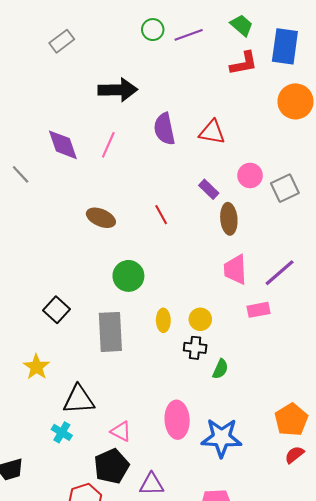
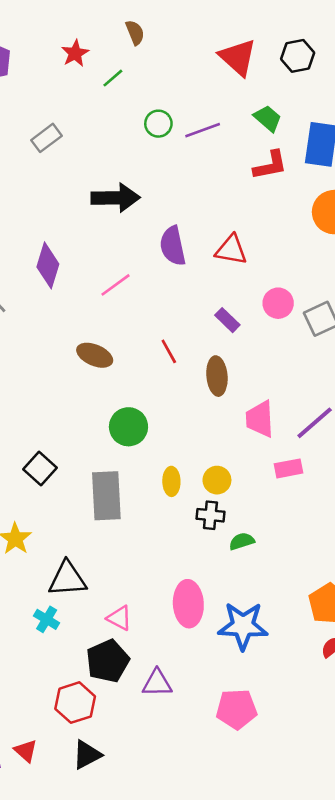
purple diamond: (63, 145) -> (48, 265), turned 36
pink line: (108, 145) -> (115, 285), moved, turned 30
brown ellipse: (229, 219) -> (217, 376), moved
green semicircle: (220, 369) -> (242, 541), turned -132

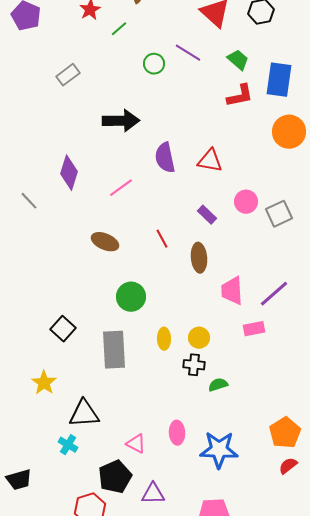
purple line: (203, 130) -> (188, 53), moved, turned 52
pink ellipse: (188, 604) -> (177, 433), size x0.7
pink triangle: (119, 618) -> (136, 444), moved

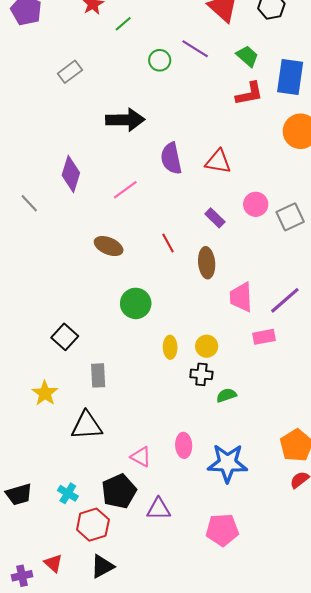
gray rectangle: (114, 350) -> (98, 375), moved, size x0.6
cyan cross: (68, 445) -> (68, 493), moved

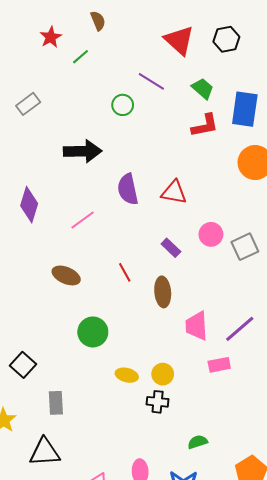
green circle: (160, 60) -> (123, 105), moved
yellow ellipse: (170, 347) -> (127, 375), turned -75
green semicircle: (226, 395) -> (198, 442), moved

